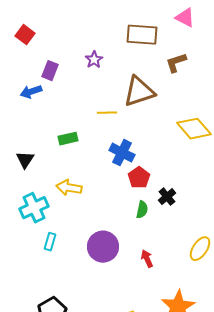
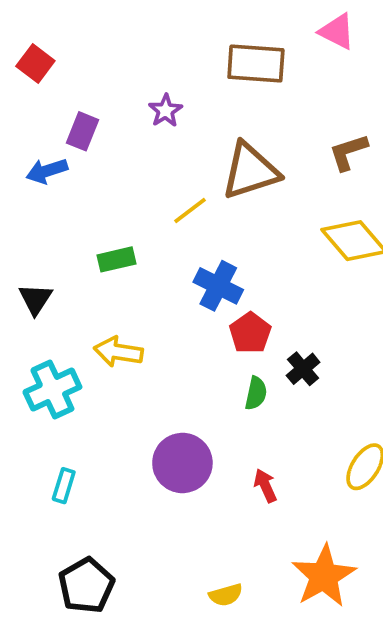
brown L-shape: (176, 63) -> (348, 152), moved
yellow line: (107, 113) -> (190, 210), turned -36
cyan rectangle: (50, 242) -> (64, 486), moved

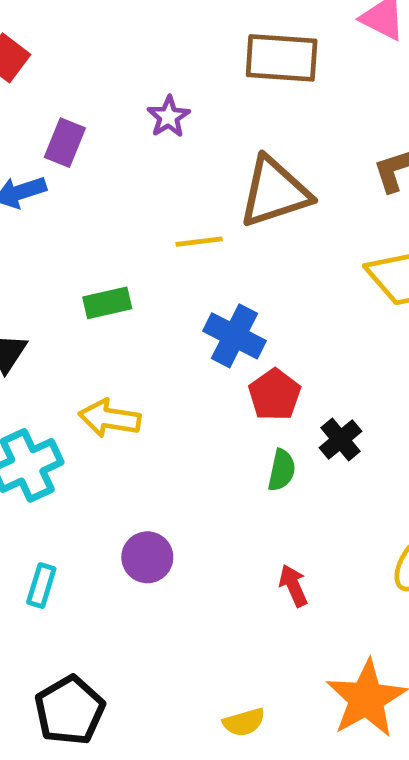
yellow line: (190, 210) -> (199, 242), turned 30
purple circle: (182, 463) -> (147, 557), moved, size x0.7

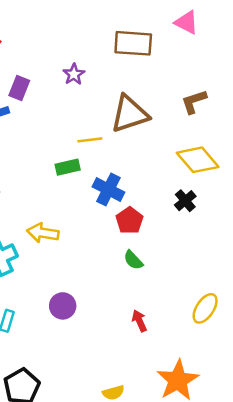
green rectangle: (107, 303) -> (68, 167), moved
black cross: (340, 440) -> (185, 201), moved
green semicircle: (282, 470) -> (133, 260), turned 125

